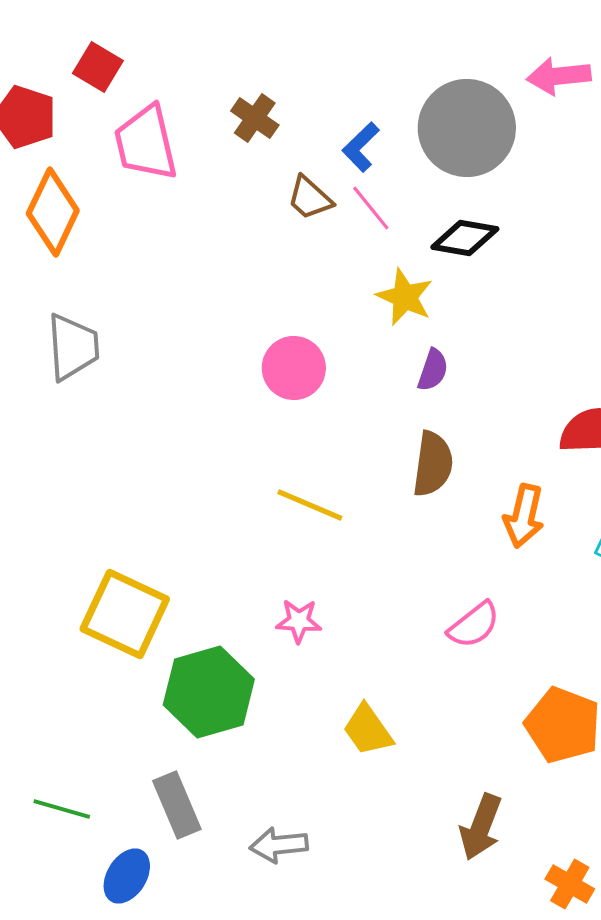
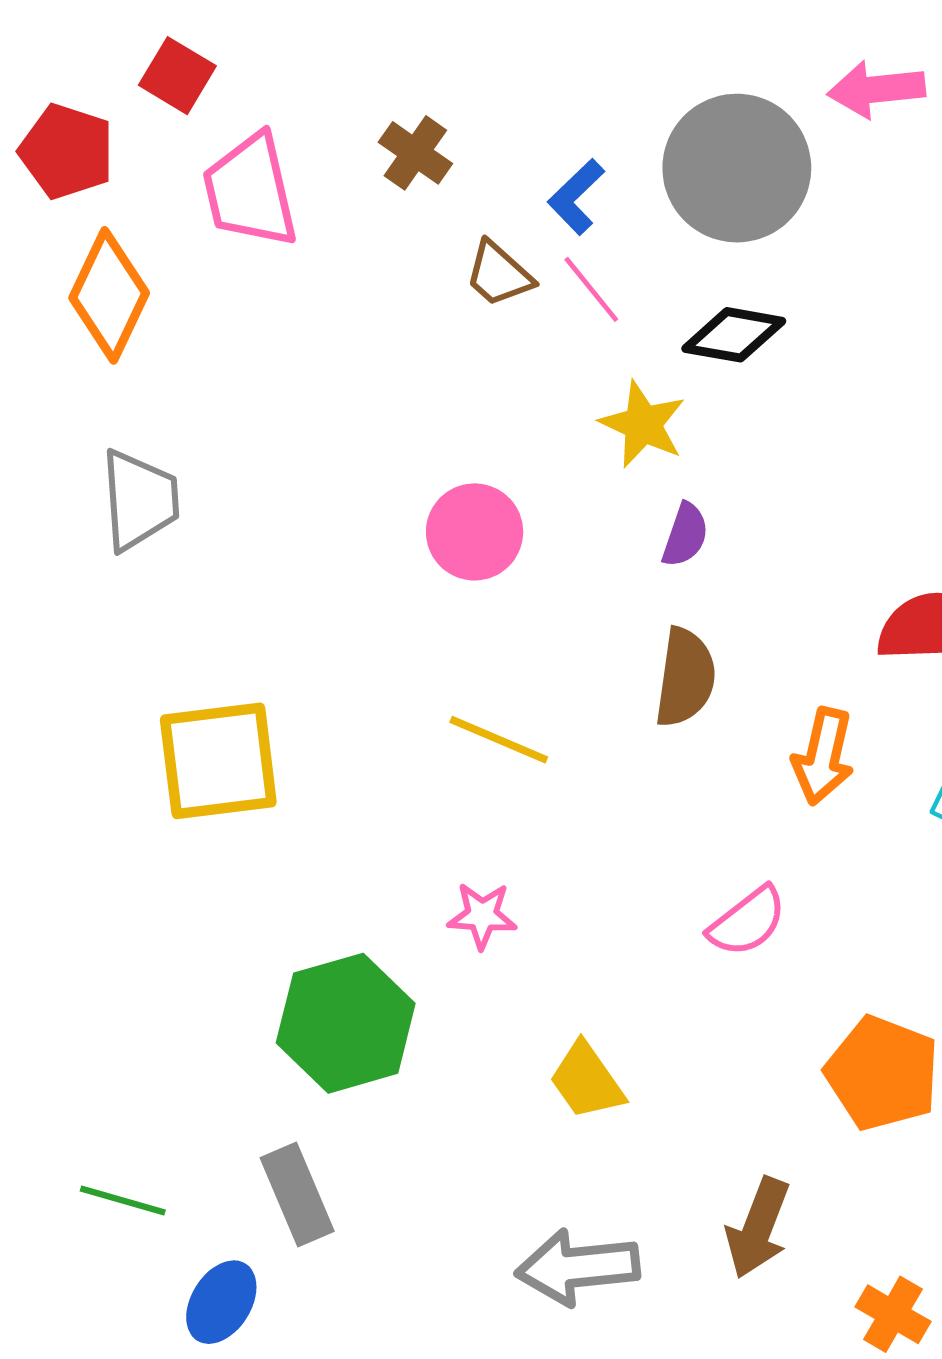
yellow square: (125, 614) -> (218, 761), moved, turned -32
gray arrow: (279, 845) -> (578, 1267), moved, size x1.4

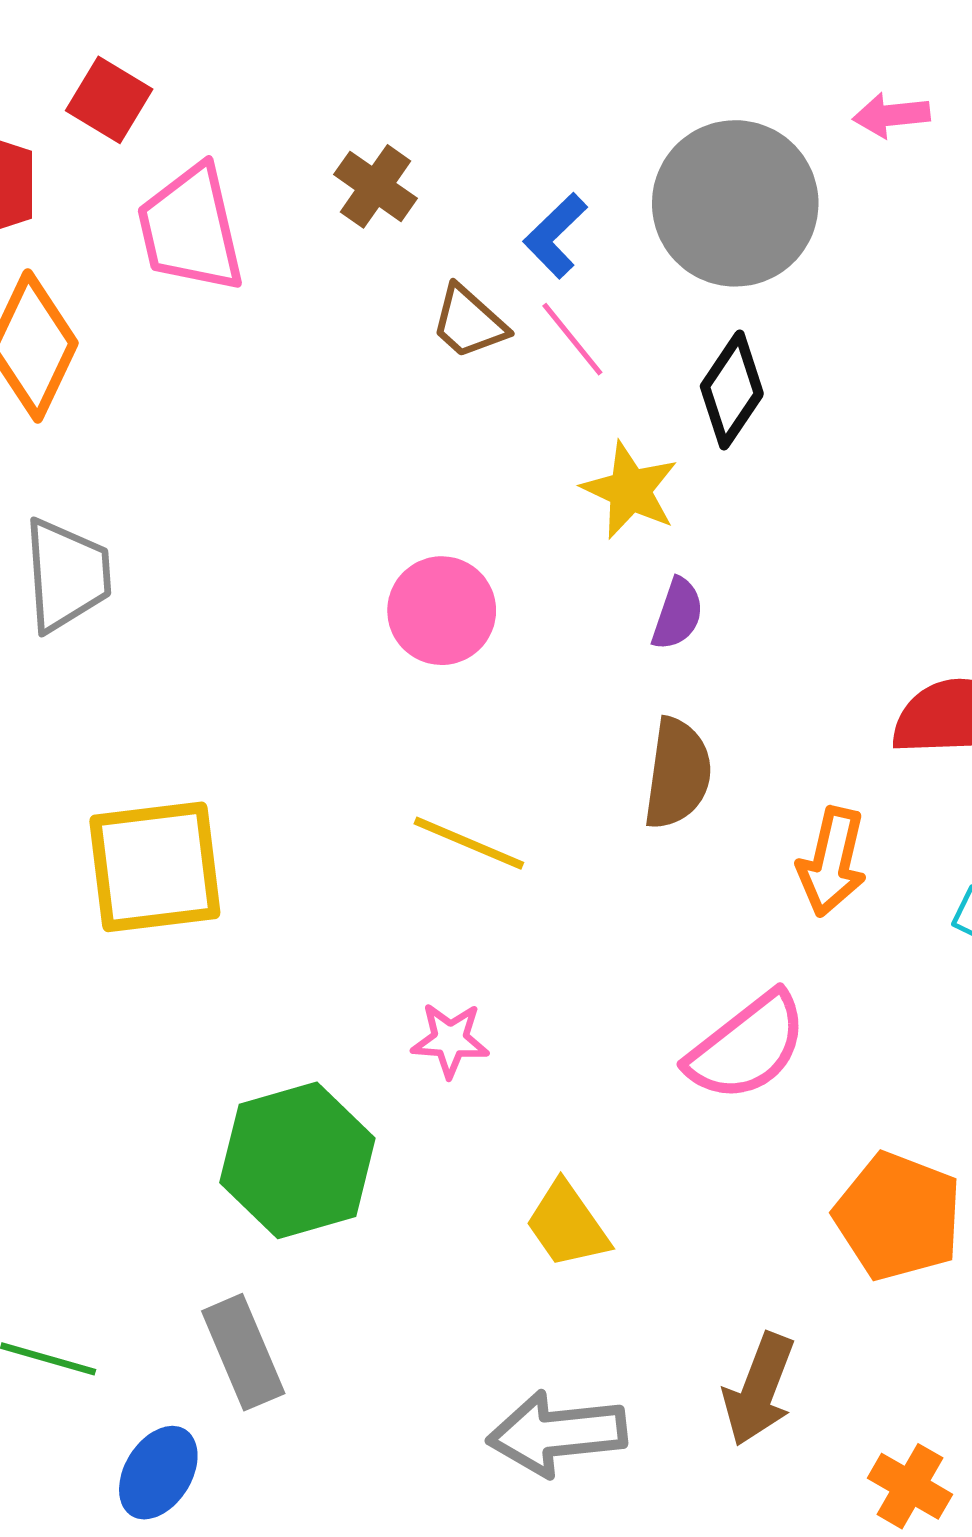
pink arrow: (876, 89) -> (891, 115), size x0.7
black diamond: (734, 335) -> (732, 390), turned -66
pink semicircle: (747, 922) -> (747, 1047), size x1.4

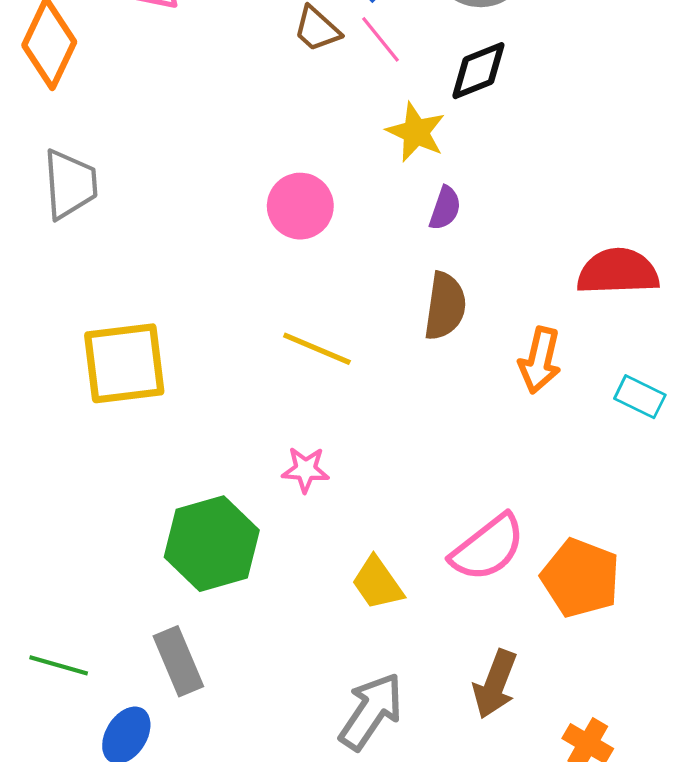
black diamond: (732, 390) -> (478, 71), turned 34
pink semicircle: (747, 1047) -> (488, 548), moved
gray arrow: (557, 1434) -> (371, 711), turned 130

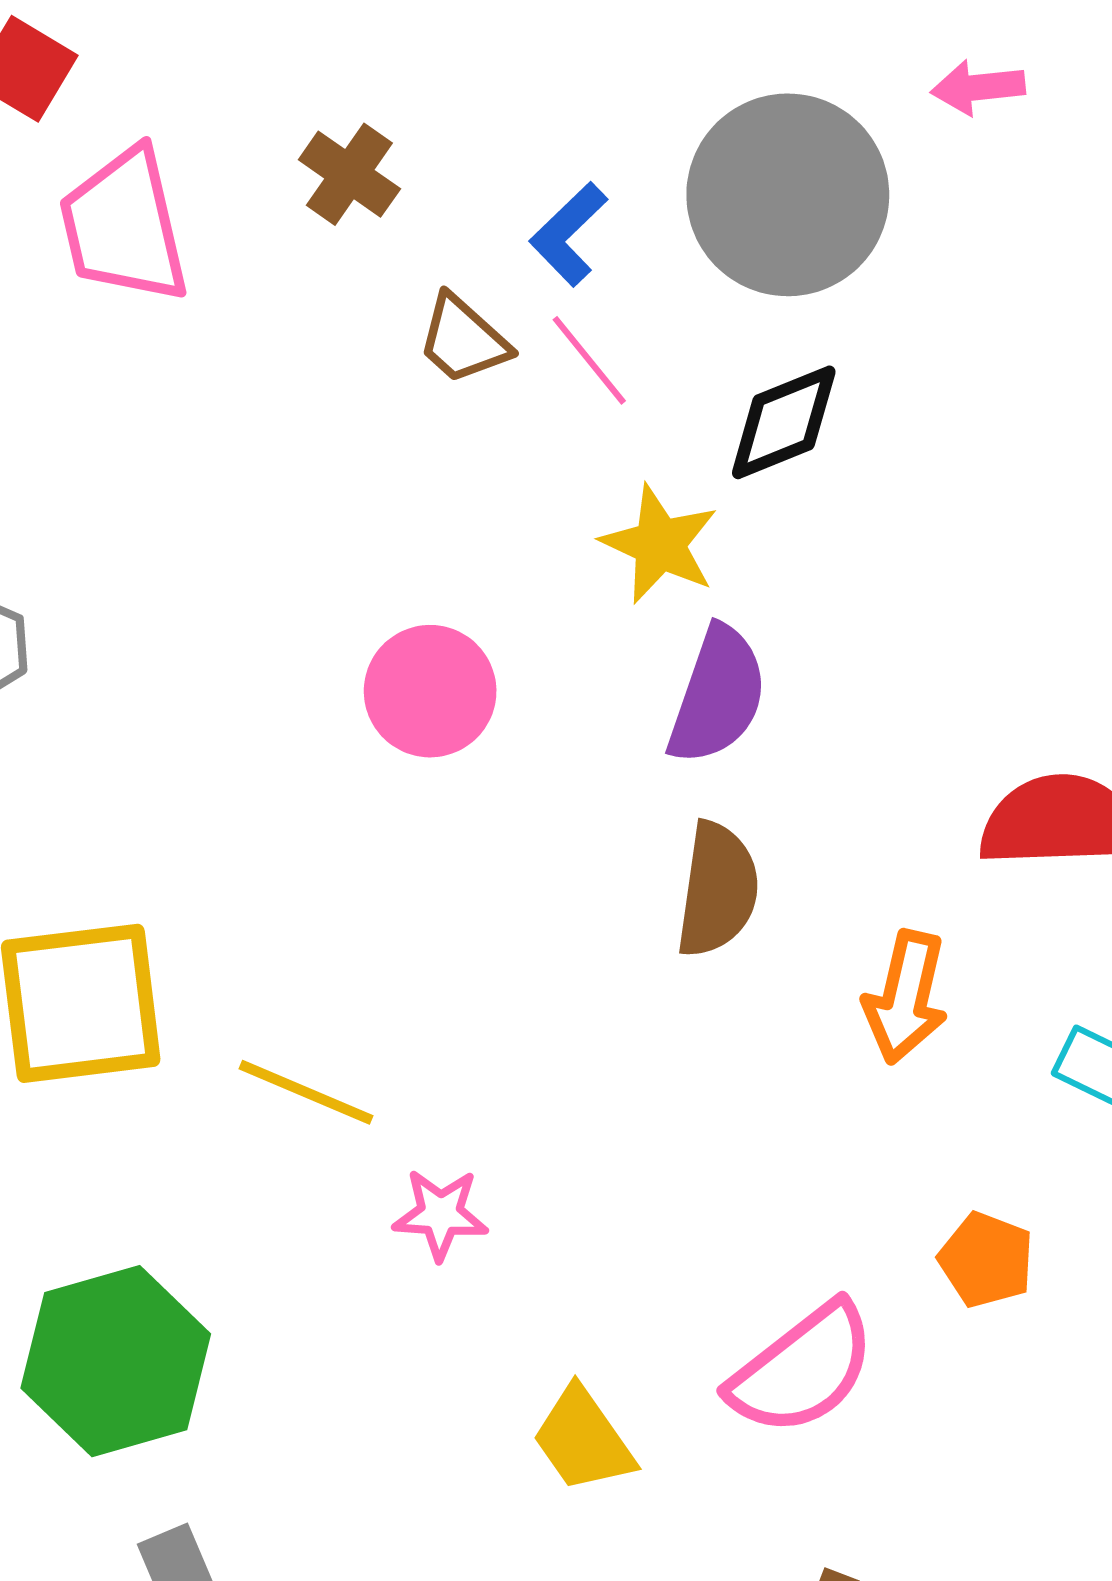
purple semicircle: (445, 208) -> (718, 695), size x1.6
yellow line: (317, 349) -> (306, 1092), moved
green hexagon: (212, 544) -> (116, 1361), moved
orange pentagon: (580, 578) -> (986, 1260), moved, size x0.6

